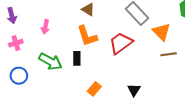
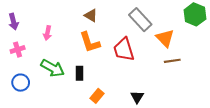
red trapezoid: (121, 43) -> (124, 50), turned -70
black rectangle: (77, 58) -> (79, 73), moved

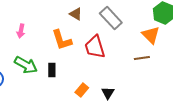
brown triangle: (91, 15) -> (76, 14), moved
orange triangle: (165, 38) -> (151, 35), moved
orange rectangle: (97, 96) -> (82, 90), moved

